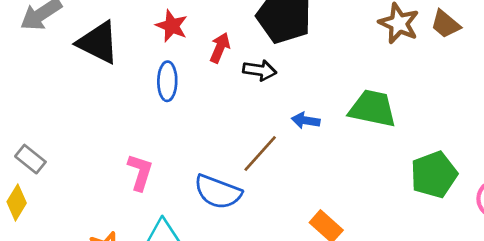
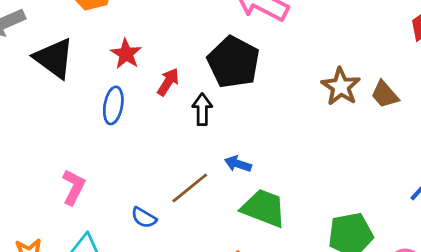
black arrow: (260, 70) -> (202, 109), turned -108
green trapezoid: (373, 109) -> (264, 208), moved
blue semicircle: (218, 192) -> (144, 218), size x0.6

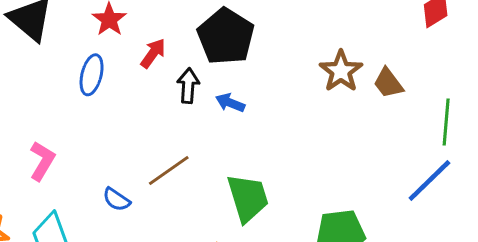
blue arrow: (238, 164) -> (230, 103), moved
green trapezoid: (264, 208) -> (248, 198), turned 48

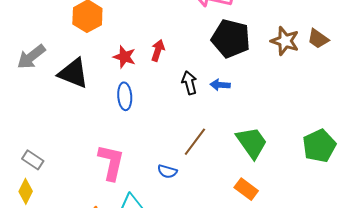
black pentagon: (226, 36) -> (231, 39), moved
red arrow: (153, 53) -> (158, 50), moved
pink L-shape: (42, 161) -> (111, 162), size x1.4

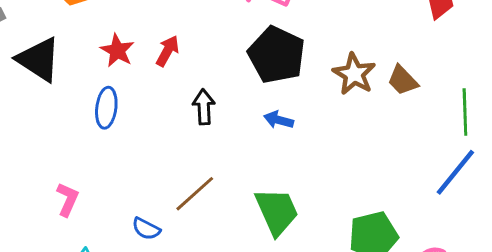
blue arrow: (220, 85) -> (279, 120), moved
pink L-shape: (111, 162) -> (68, 199), size x0.6

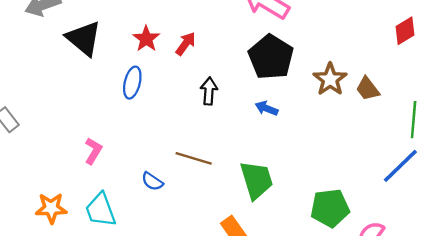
brown line: (195, 194) -> (194, 158), turned 52

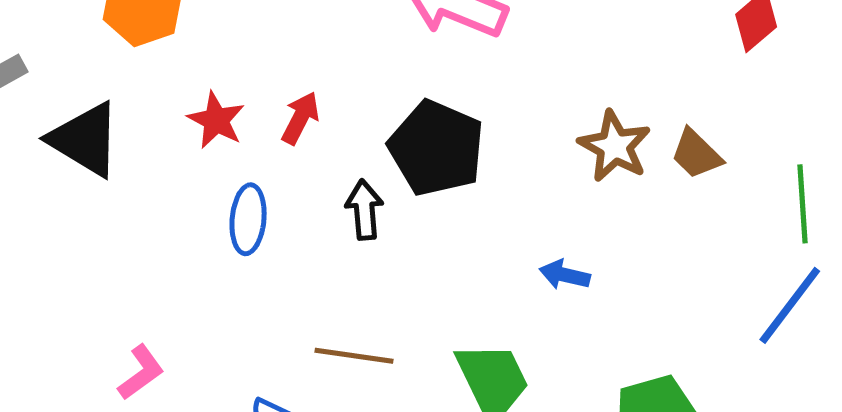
black pentagon: (271, 57) -> (436, 148), moved
blue ellipse: (132, 83) -> (248, 219), moved
blue arrow: (266, 108) -> (565, 275), moved
pink L-shape: (93, 151) -> (141, 372), turned 32

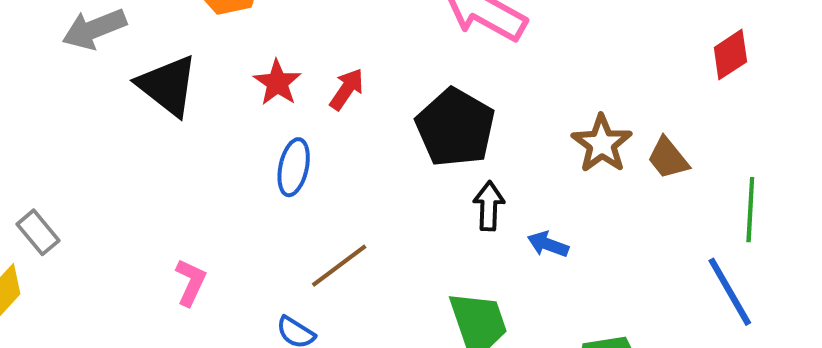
black arrow: (364, 210) -> (489, 206), moved
blue line: (790, 305) -> (730, 292), turned -74
brown line: (354, 356) -> (339, 266), moved, turned -52
pink L-shape: (141, 372) -> (191, 282), turned -36

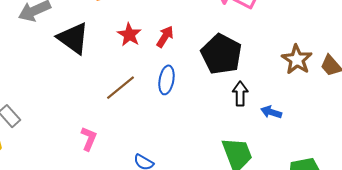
blue ellipse: (294, 167) -> (166, 80), moved
brown line: (339, 266) -> (121, 88), moved

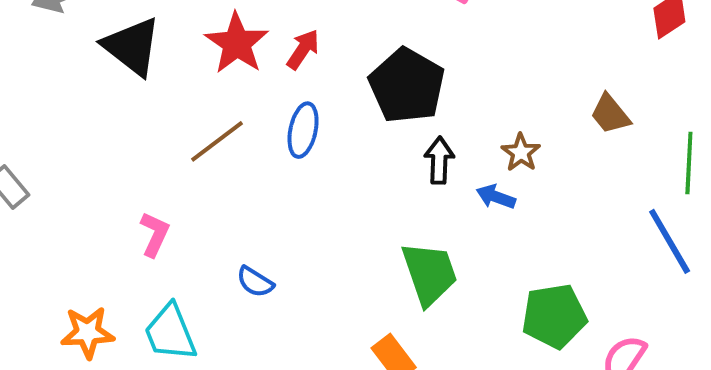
red star: (129, 35) -> (237, 43), size x1.4
brown star: (297, 60) -> (521, 153), moved, size x0.7

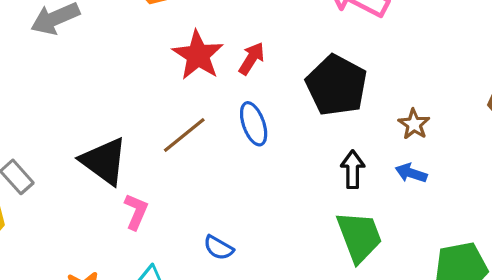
black triangle: (132, 46) -> (104, 161), moved
blue ellipse: (303, 130) -> (254, 124), turned -30
brown star: (521, 153) -> (414, 124), moved
black arrow: (439, 160) -> (353, 169), moved

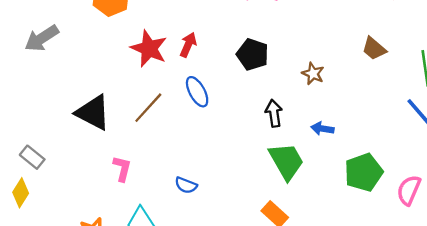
black pentagon: (336, 85) -> (253, 54), size x0.7
black triangle: (104, 161) -> (93, 113), moved
blue arrow: (411, 173) -> (322, 129), moved

